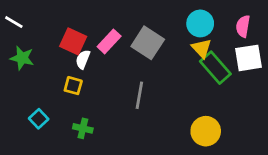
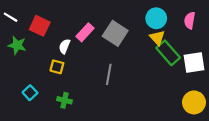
red square: (73, 41) -> (40, 26), moved
white square: (248, 58) -> (194, 63), moved
yellow circle: (206, 131) -> (194, 102), moved

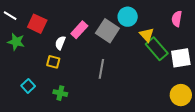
cyan circle: (156, 18) -> (128, 17), moved

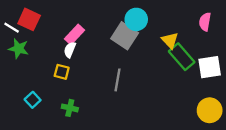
white line: (10, 16) -> (12, 28), moved
cyan circle: (128, 17) -> (136, 19), moved
red square: (37, 24) -> (29, 19), moved
pink rectangle: (79, 30) -> (74, 35), moved

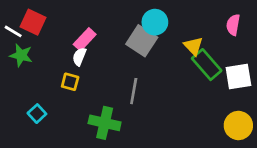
green cross: (70, 108) -> (105, 123), moved, size x1.6

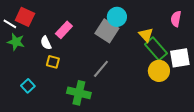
white semicircle: (79, 57) -> (46, 43), moved, turned -48
gray line: (134, 91) -> (101, 69), turned 30
yellow circle: (238, 125) -> (159, 71), moved

